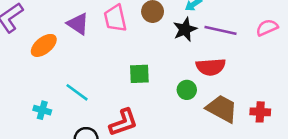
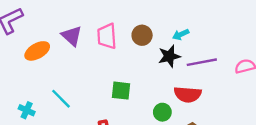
purple line: (221, 30) -> (202, 62), turned -32

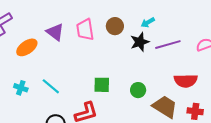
green square: (121, 91) -> (102, 85), moved
red semicircle: (188, 94) -> (186, 81), moved
cyan cross: (27, 110) -> (21, 88), moved

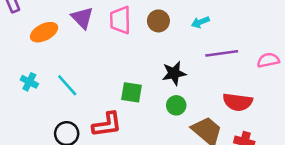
black star: (140, 42) -> (174, 73), moved

